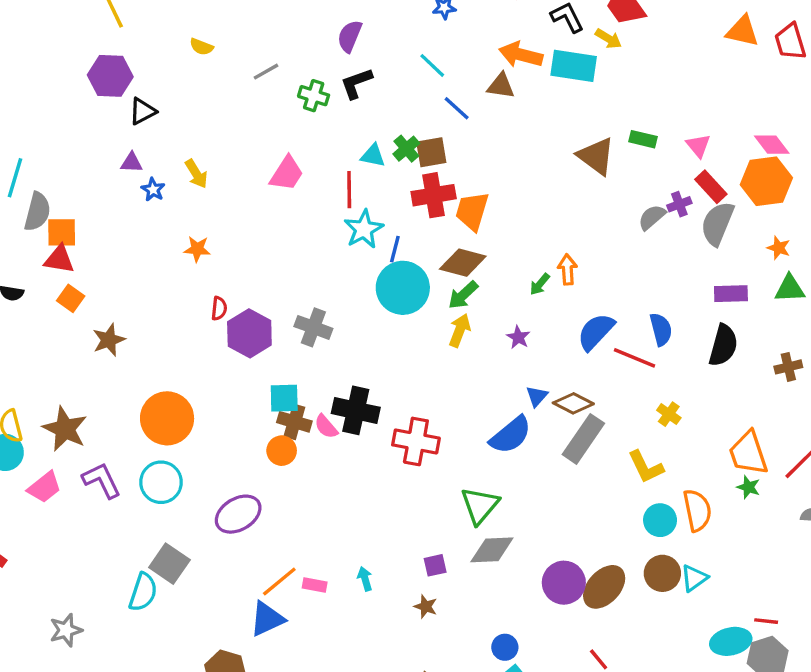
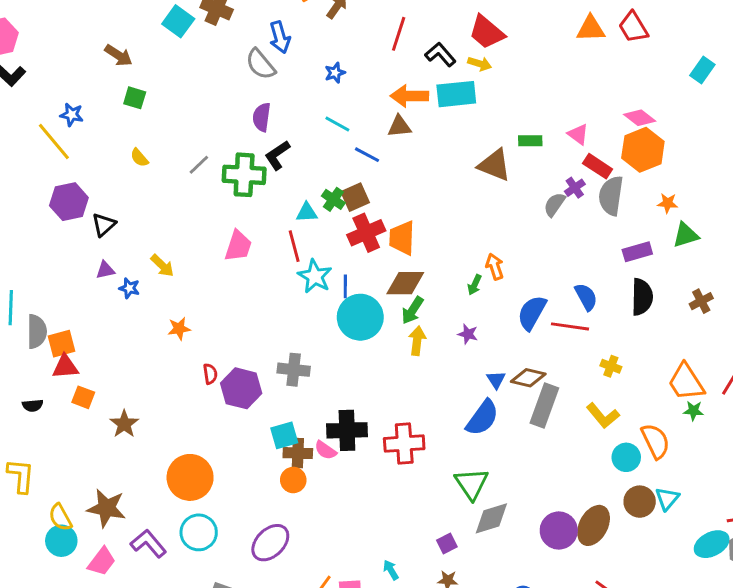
yellow semicircle: (201, 47) -> (139, 158), turned 42
green cross: (314, 96) -> (244, 175), size x1.6

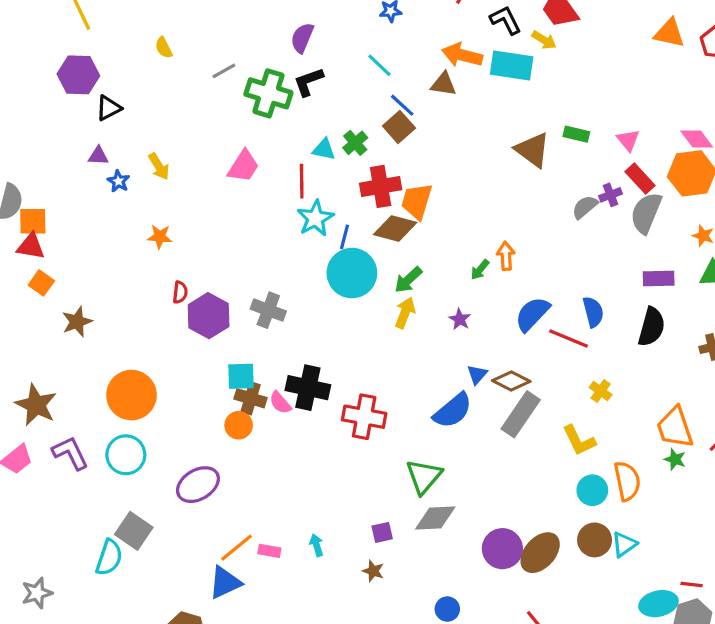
brown square: (355, 197) -> (399, 127), moved, turned -32
brown diamond: (405, 283) -> (395, 228), moved

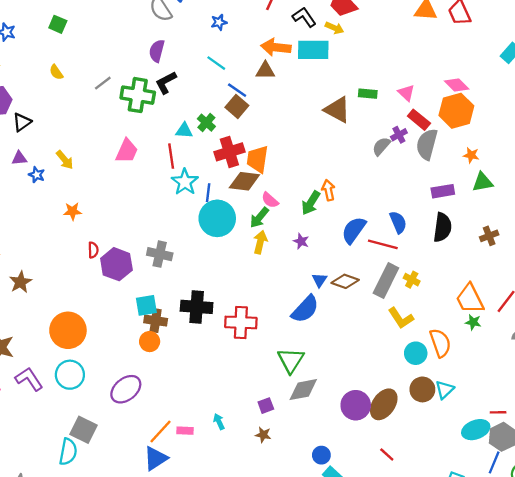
green arrow: (480, 270) -> (311, 203), size x1.5
pink semicircle: (280, 403) -> (270, 200), moved
gray rectangle: (521, 414) -> (386, 281), moved

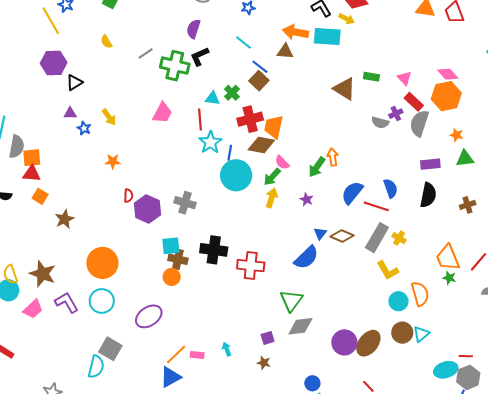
gray semicircle: (381, 146) -> (380, 122), turned -120

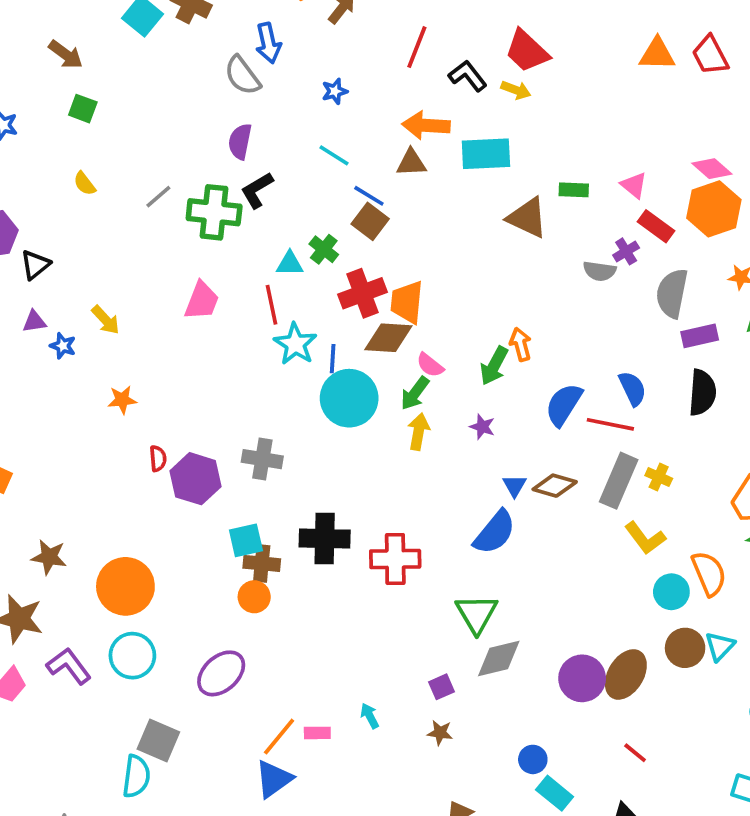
cyan rectangle: (327, 36) -> (486, 154), moved
gray semicircle: (419, 123) -> (672, 293), moved
brown star: (65, 219) -> (49, 557), moved, turned -30

